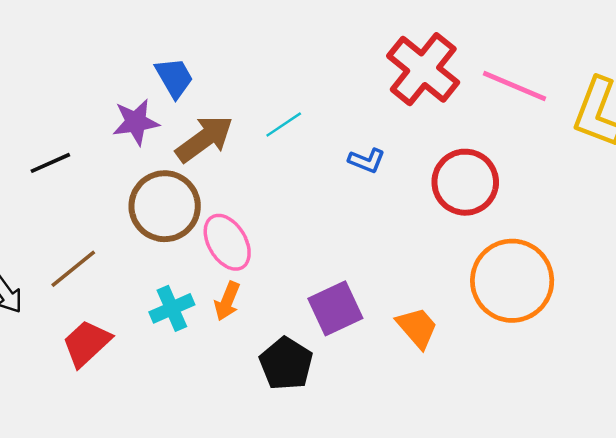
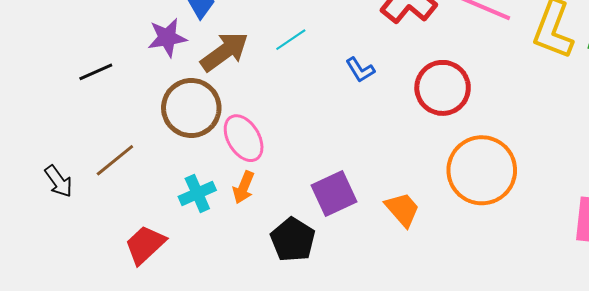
blue L-shape: (367, 161) -> (360, 70), turned 36
red trapezoid: (87, 343) -> (145, 245), moved

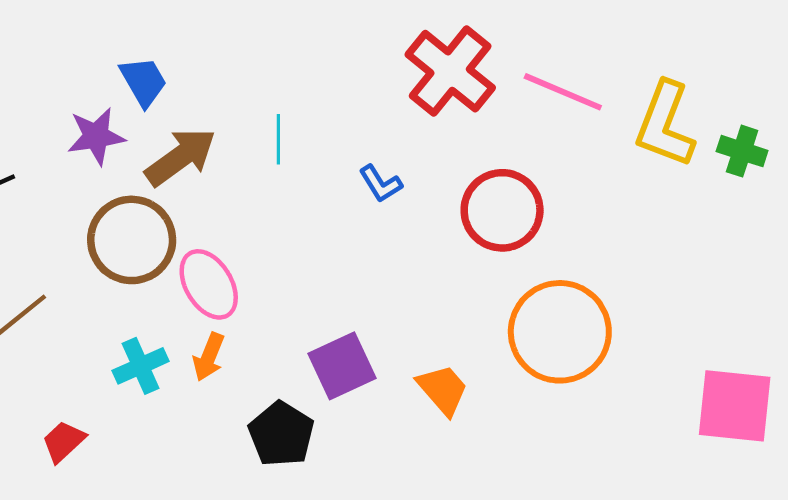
cyan line: (291, 40) -> (278, 139), turned -56
red trapezoid: (145, 245) -> (63, 441), size x0.7

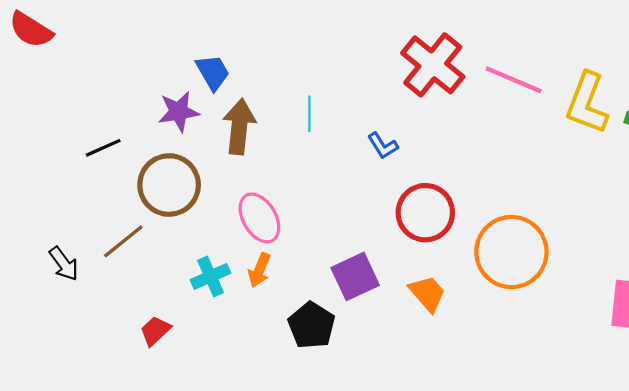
brown arrow: (181, 157) -> (239, 127), turned -48
red circle: (502, 210) -> (425, 213), moved
brown circle: (132, 240) -> (169, 185), moved

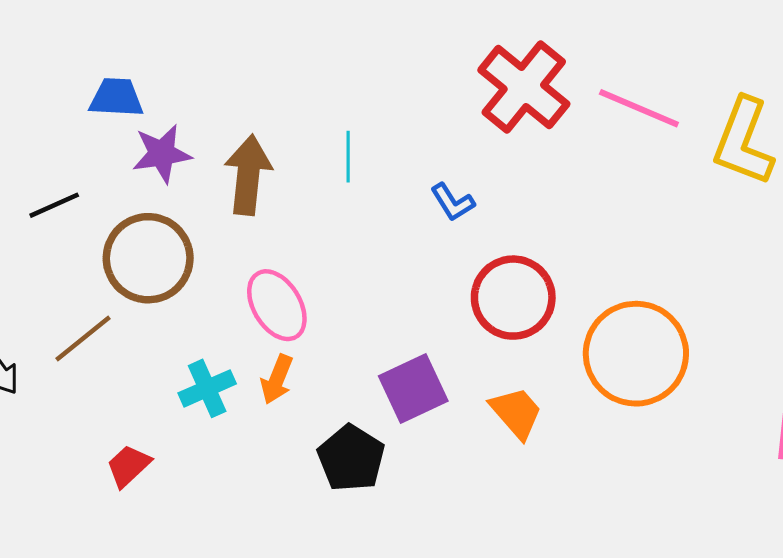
blue trapezoid: (213, 72) -> (116, 98), moved, turned -57

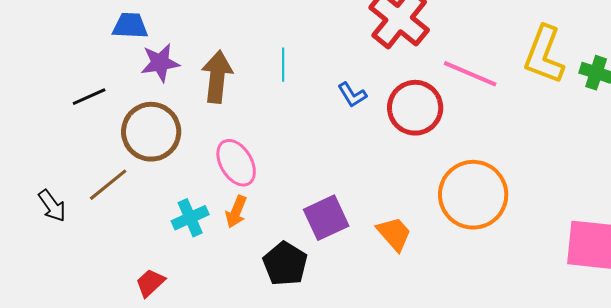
pink line: (639, 108) -> (470, 74), moved
red circle: (513, 298) -> (415, 108), moved
red trapezoid: (128, 466) -> (150, 283), moved

